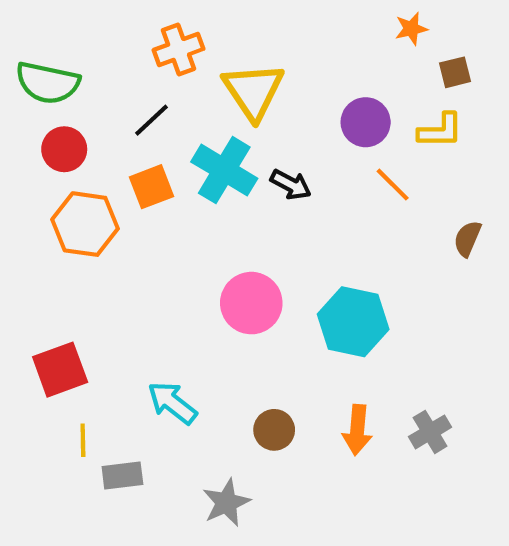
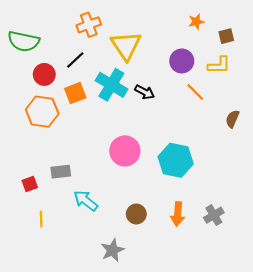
orange star: (411, 29) -> (196, 22), moved
red circle: (64, 149) -> (44, 74), moved
red square: (60, 370) -> (30, 184), size x0.6
gray rectangle: (122, 476) -> (61, 172), moved

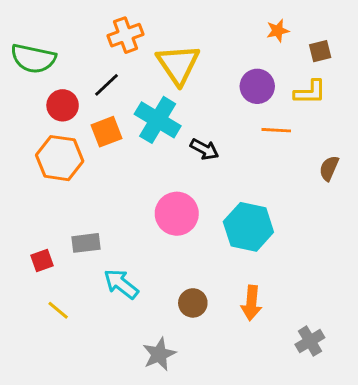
black arrow: (145, 92) -> (205, 149), moved
orange line: (195, 92) -> (276, 130), turned -42
gray cross: (214, 215) -> (310, 341), moved
yellow line: (41, 219) -> (58, 310), turned -49

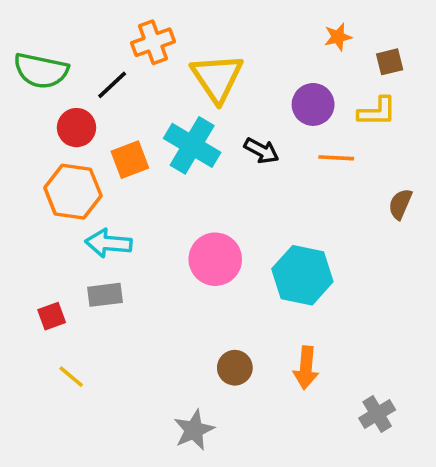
black line: (106, 85) -> (112, 85), moved
black arrow: (205, 149) -> (261, 151), moved
cyan arrow: (121, 284) -> (109, 243), moved, turned -33

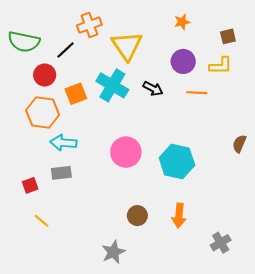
orange star: (338, 37) -> (182, 22), moved
brown semicircle: (400, 204) -> (239, 144), moved

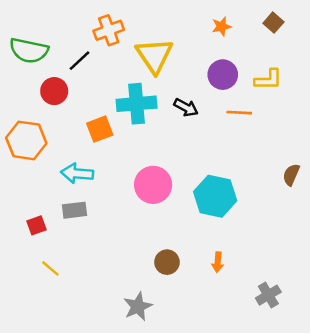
brown square: (228, 36) -> (273, 23), moved, turned -35
cyan cross: (112, 85) -> (137, 104), turned -36
orange square: (76, 94) -> (100, 129), moved
orange hexagon: (43, 112) -> (26, 140), moved
orange arrow: (179, 216) -> (218, 262), size x0.7

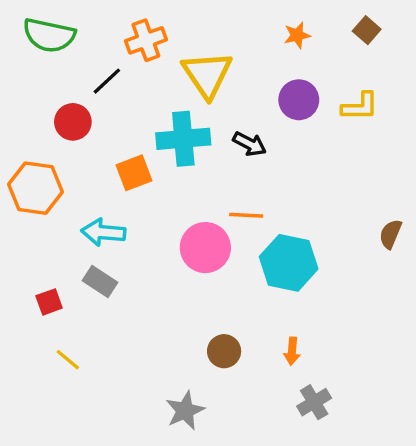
green semicircle: (29, 51) -> (49, 35), moved
orange line: (239, 113) -> (246, 215), moved
gray rectangle: (74, 210) -> (100, 282), turned 40
gray cross: (268, 295) -> (314, 402), moved

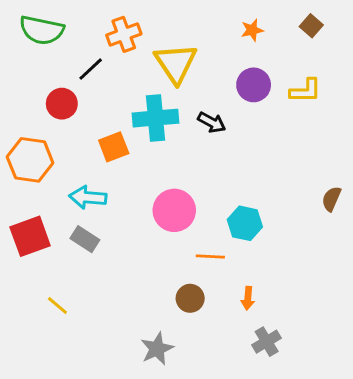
orange line: (246, 215) -> (210, 256), moved
cyan hexagon: (289, 263) -> (245, 223), size x0.7
red square: (49, 302) -> (30, 236), moved, size x1.8

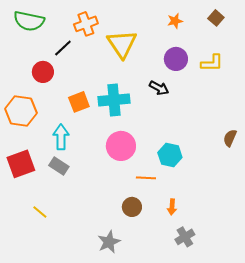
cyan cross: (156, 118) -> (114, 100), moved
black arrow: (212, 122) -> (159, 88), moved
cyan arrow: (88, 197) -> (61, 137), turned 85

